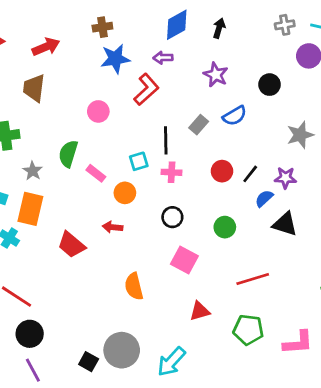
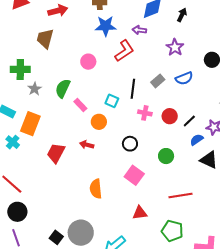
cyan square: (139, 161) -> (112, 101), turned 32
gray star: (33, 171) -> (35, 89), moved
pink cross: (172, 172) -> (145, 113), moved
red trapezoid: (71, 245) -> (56, 153), turned 70

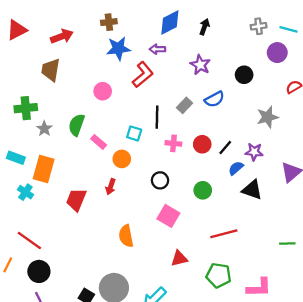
red arrow: (87, 145) -> (111, 187), turned -80

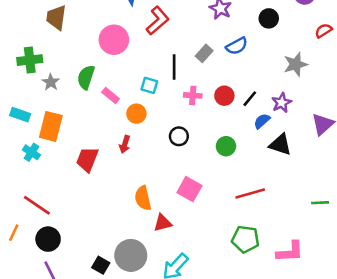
pink circle: (103, 91) -> (114, 40), size x1.5
purple star: (254, 152) -> (282, 103), turned -30
pink square: (168, 216) -> (189, 189), moved
red triangle: (179, 258) -> (163, 223), moved

